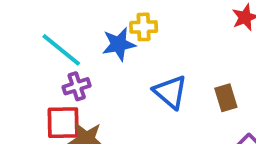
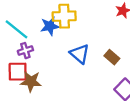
yellow cross: (144, 27) -> (64, 16), size x1.5
brown rectangle: (226, 98) -> (112, 57), turned -32

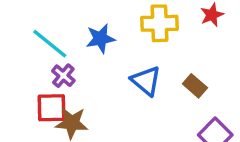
yellow cross: (64, 16) -> (160, 23), moved
purple cross: (25, 51) -> (63, 76), turned -32

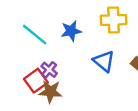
purple cross: (63, 76) -> (49, 70), moved
red square: (51, 108) -> (36, 81), turned -35

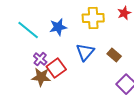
blue triangle: (104, 61) -> (85, 52), turned 30
red square: (36, 81) -> (56, 68), moved

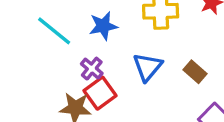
purple cross: (40, 59) -> (92, 69), moved

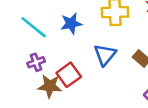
purple cross: (92, 69) -> (36, 62), moved, turned 30

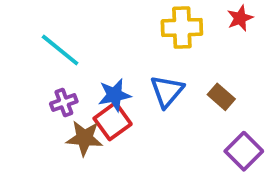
blue star: (71, 23) -> (114, 95), moved

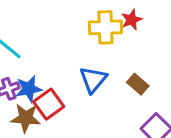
red star: (240, 18) -> (132, 20), moved
blue star: (114, 95) -> (29, 89), moved

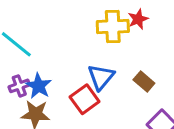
blue star: (29, 89) -> (39, 86), turned -30
red square: (49, 104) -> (85, 99), moved

